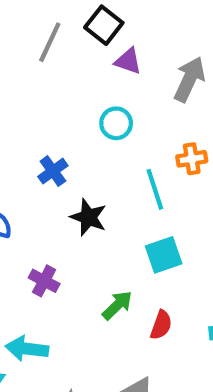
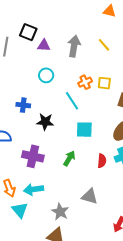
blue cross: (53, 171) -> (23, 105), turned -32
cyan square: (164, 255) -> (84, 130), turned 36
purple cross: (44, 281) -> (33, 156), size x1.5
red semicircle: (161, 325) -> (102, 161), moved

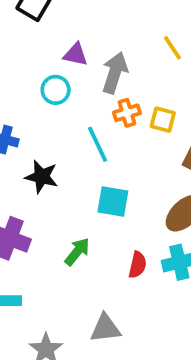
purple triangle: (44, 45) -> (76, 54), moved
gray arrow: (74, 46) -> (115, 73), moved
gray triangle: (90, 196) -> (105, 328), turned -30

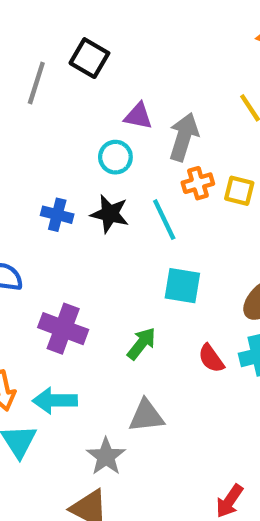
black star: (42, 177) -> (110, 214), moved
red semicircle: (138, 265) -> (211, 358), turned 132
gray triangle: (105, 328) -> (146, 416), moved

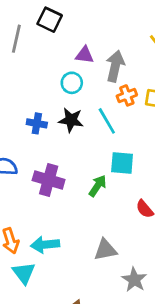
purple cross: (63, 329) -> (49, 180), moved
green arrow: (142, 344) -> (98, 186), moved
gray star: (106, 456) -> (134, 280), moved

